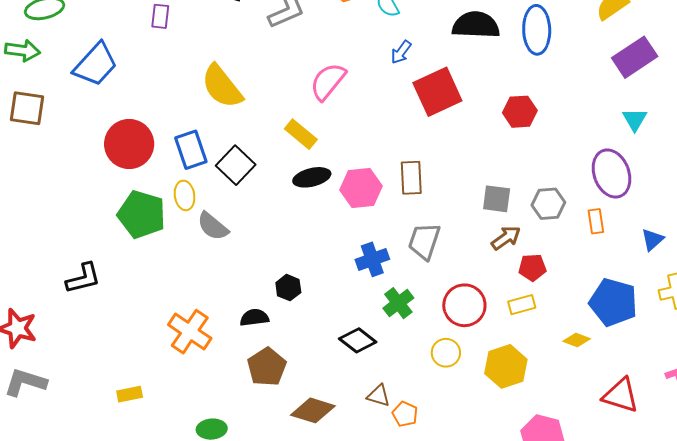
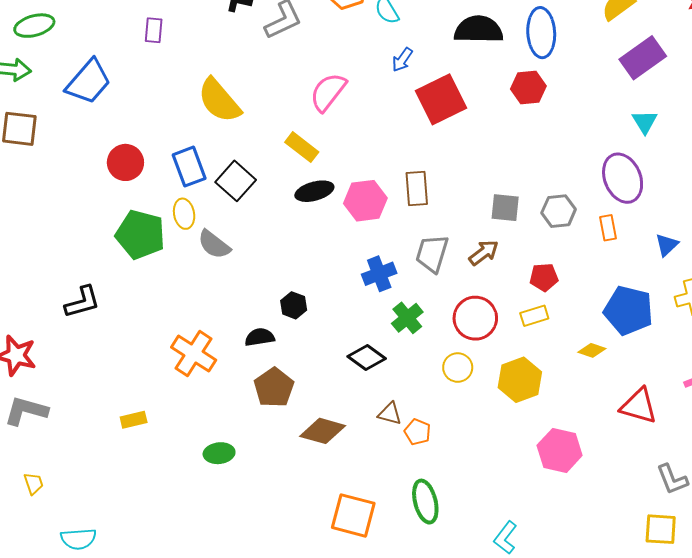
red hexagon: (520, 112) -> (528, 87), moved
red circle: (129, 144) -> (125, 162), size x0.7
brown arrow: (506, 238) -> (484, 253), moved

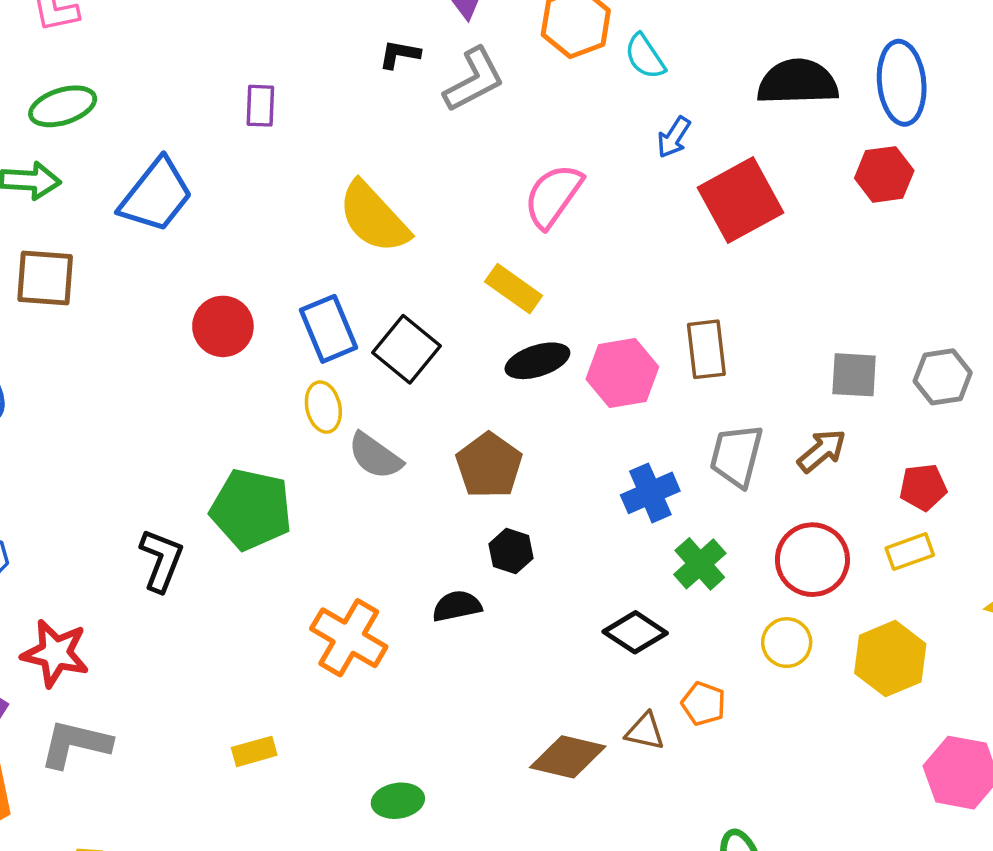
green pentagon: (140, 235) -> (251, 509), moved
black L-shape: (82, 302) -> (161, 560), turned -51
brown pentagon: (274, 388) -> (489, 465), moved
brown triangle: (390, 414) -> (645, 731), moved
orange pentagon: (417, 432) -> (703, 704), moved

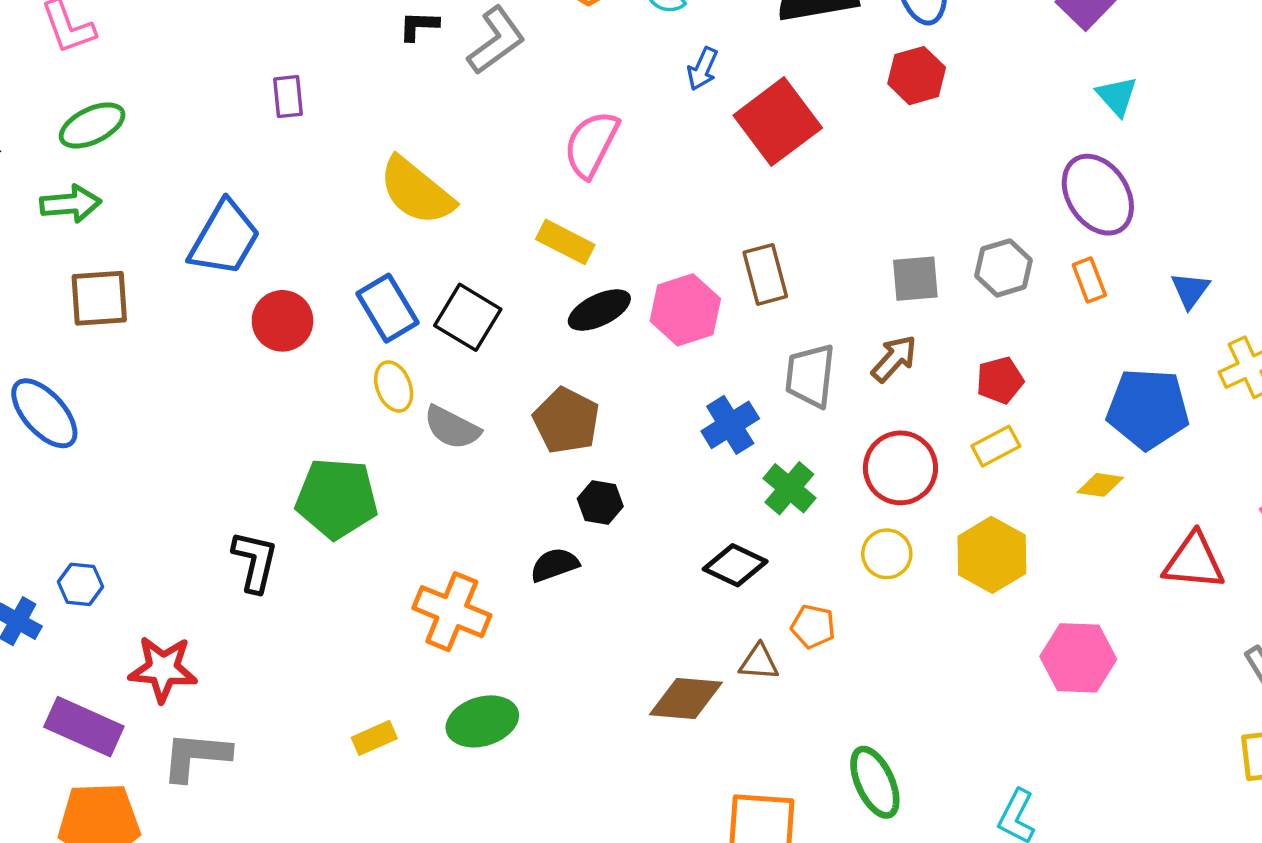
blue trapezoid: (156, 195) -> (224, 238), moved
green ellipse: (398, 801) -> (482, 721), moved, size x1.4

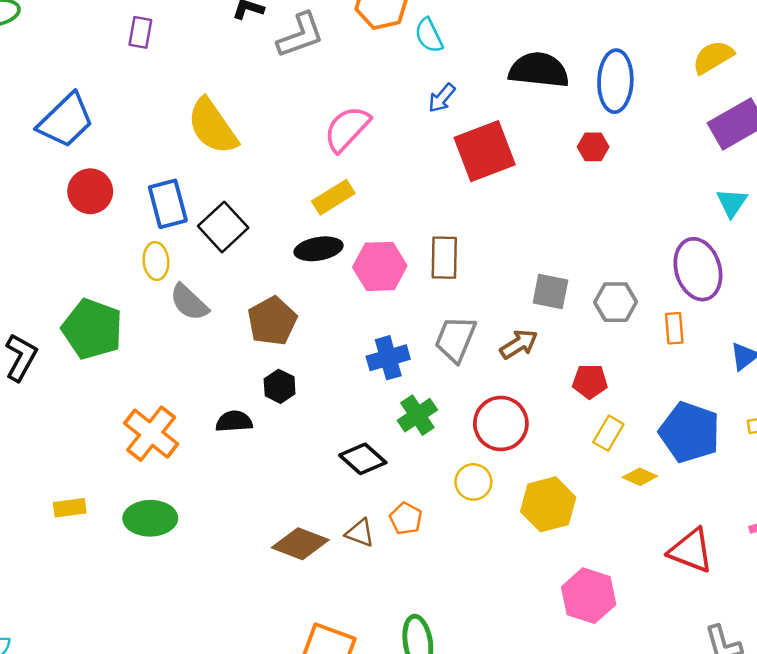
red hexagon: (917, 76) -> (593, 147), size x0.7
yellow rectangle: (565, 242) -> (333, 197), moved, turned -75
yellow rectangle: (996, 446) -> (608, 433), moved, turned -48

